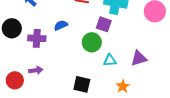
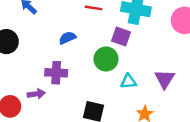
purple cross: (37, 38) -> (56, 73), moved
purple triangle: (139, 58) -> (165, 79), turned -42

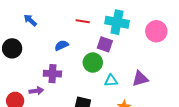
purple triangle: (165, 79) -> (140, 79), turned 42

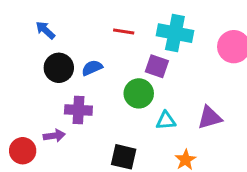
black circle: (12, 48) -> (59, 68), moved

